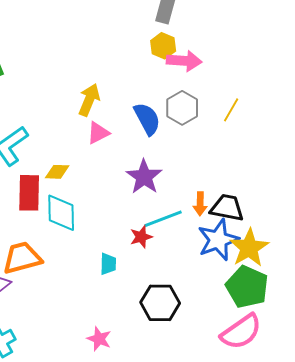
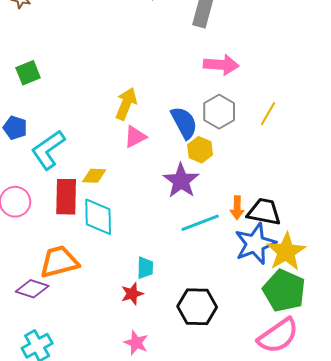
yellow hexagon: (163, 46) -> (200, 150), moved
red star: (141, 237) -> (132, 294), moved

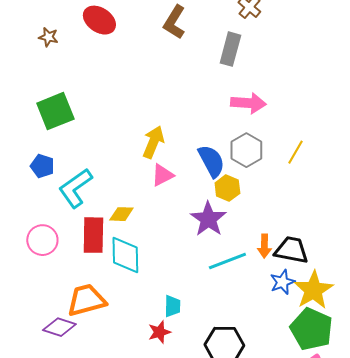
green square: (28, 73) -> (55, 111), size x1.5
blue star: (255, 244) -> (282, 282), size x0.6

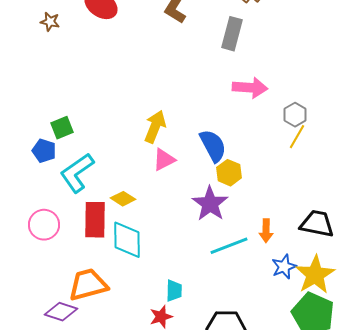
green square: (55, 111) -> (62, 128), moved, size x0.6
gray hexagon: (246, 150) -> (295, 115), moved, size x0.7
yellow diamond: (121, 214) -> (123, 199), turned 30
black trapezoid: (291, 250) -> (317, 224), moved

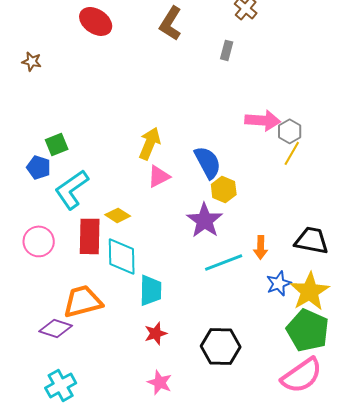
brown star: (50, 22) -> (32, 61), moved
gray rectangle: (232, 34) -> (227, 50), size x0.6
pink arrow: (250, 88) -> (263, 120), moved
cyan trapezoid: (174, 291) -> (151, 290), moved, size x1.4

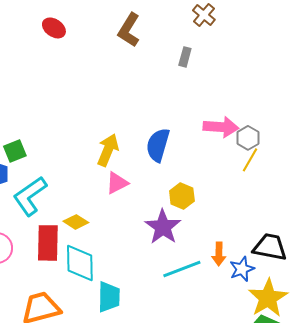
red ellipse: (96, 21) -> (54, 28), size x0.7
blue semicircle: (208, 162) -> (158, 145), moved, turned -136
blue star: (279, 283) -> (242, 269), moved

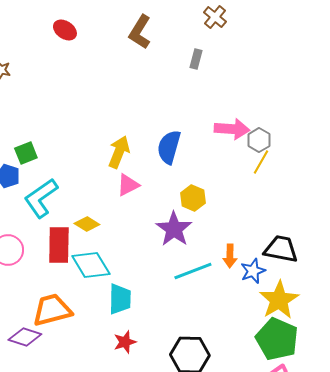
cyan diamond: (80, 263) -> (91, 265), turned -30

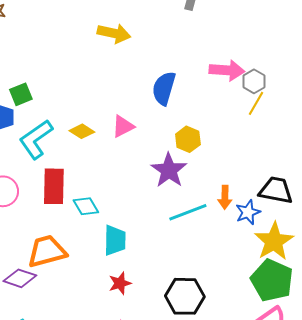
yellow arrow: (119, 152) -> (114, 33), moved, turned 80
yellow diamond: (87, 224) -> (82, 131), moved
cyan diamond: (91, 265) -> (86, 206), size x0.7

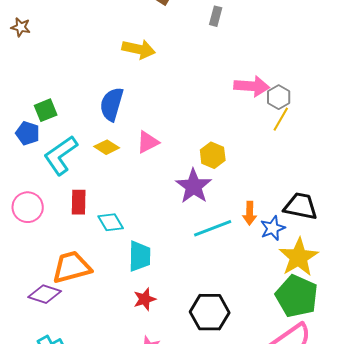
blue semicircle: (164, 88) -> (112, 104), moved
red rectangle: (54, 186) -> (79, 202), size x0.7

